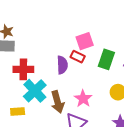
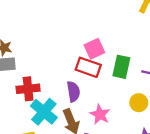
red rectangle: (78, 57) -> (88, 67), size x1.5
purple semicircle: (62, 65) -> (73, 92), moved

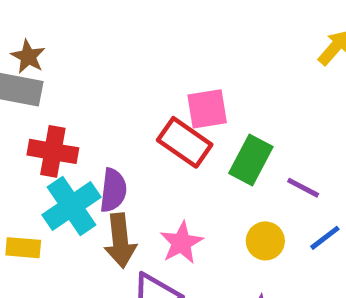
purple semicircle: (73, 92) -> (113, 190), moved

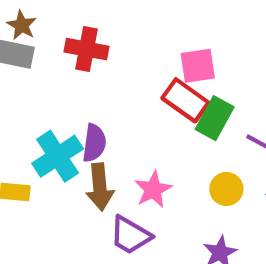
pink square: (207, 109) -> (198, 66), moved
red rectangle: (185, 142) -> (185, 100), moved
red cross: (53, 151) -> (86, 49), moved

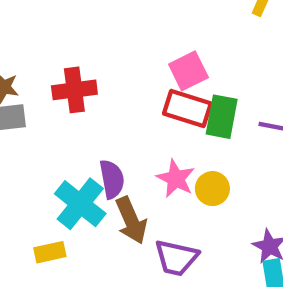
yellow circle: (226, 189) -> (212, 189), moved
pink star: (153, 190) -> (176, 179), moved

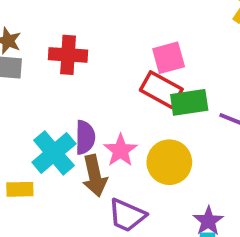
green rectangle: (222, 117) -> (189, 102), turned 60
pink star: (176, 179) -> (121, 150), moved
yellow circle: (212, 189) -> (169, 162), size x1.5

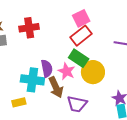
red rectangle: (161, 90) -> (81, 36), turned -55
green rectangle: (189, 102) -> (79, 58), moved, turned 54
cyan cross: (54, 153) -> (32, 80), turned -30

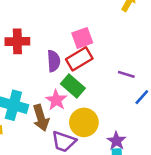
purple semicircle: (47, 68) -> (54, 61), moved
yellow circle: (93, 72) -> (84, 122), moved

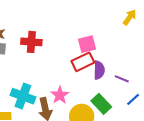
purple semicircle: (54, 61) -> (99, 70), moved
green rectangle: (73, 86) -> (101, 104), moved

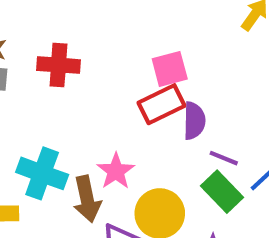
purple line: (122, 79) -> (224, 158), moved
green rectangle: (101, 104) -> (222, 192), moved

